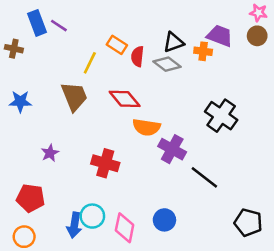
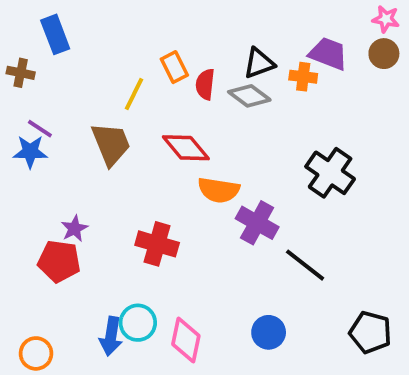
purple line: (59, 26) -> (40, 129), moved
orange rectangle: (117, 45) -> (174, 67), turned 30
red pentagon: (31, 198) -> (59, 261), moved
blue circle: (164, 220) -> (269, 332), moved

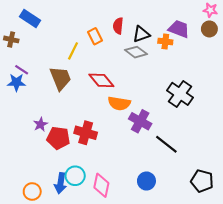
blue rectangle: (55, 34) -> (30, 18), turned -36
red semicircle: (205, 84) -> (118, 26), moved
red pentagon: (59, 261) -> (58, 138), moved
orange circle: (36, 353) -> (32, 191), moved

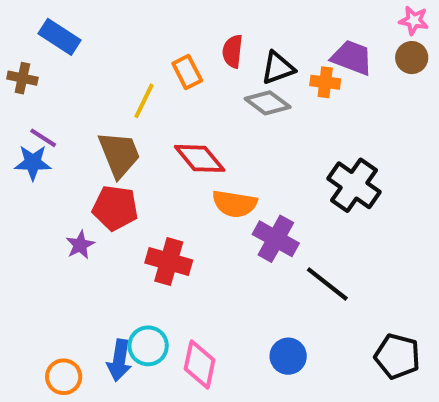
red pentagon: (58, 138) -> (115, 208), moved

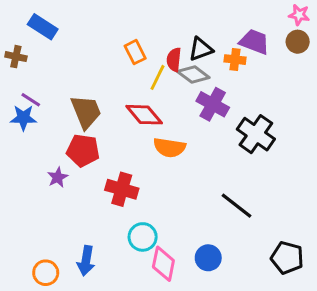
red semicircle: (233, 51) -> (174, 60), moved
yellow line: (144, 101) -> (158, 77), moved
purple cross: (276, 239) -> (213, 104), moved
cyan circle: (148, 346) -> (143, 237), moved
pink diamond: (200, 364) -> (163, 264), moved

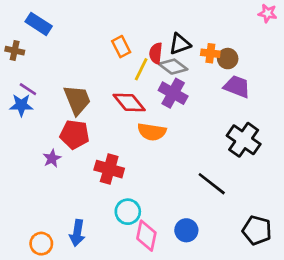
purple trapezoid: (254, 42) -> (237, 87), moved
brown circle: (298, 42) -> (228, 59), moved
purple cross: (213, 104) -> (173, 93), moved
black cross: (256, 134) -> (244, 140), moved

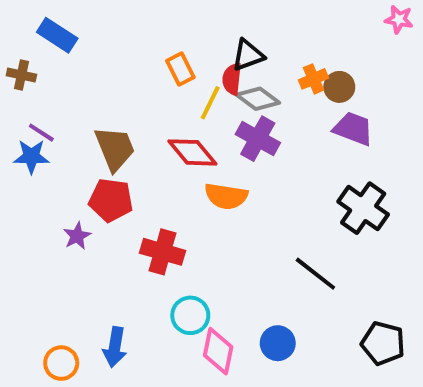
black triangle: (180, 44) -> (248, 55), moved
orange cross: (210, 53) -> (313, 79), turned -30

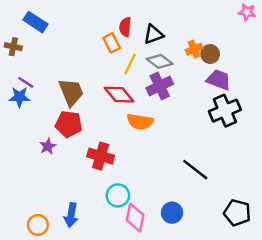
red semicircle: (232, 79) -> (125, 27), moved
purple cross: (258, 139) -> (160, 86), turned 35
black cross: (363, 208) -> (225, 111), moved, turned 32

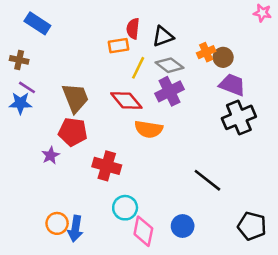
orange rectangle: (112, 43) -> (119, 46), turned -72
brown cross: (13, 47) -> (19, 60), moved
orange circle: (38, 225) -> (57, 223), moved

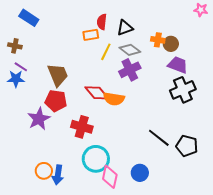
orange cross: (206, 52) -> (158, 40), turned 32
red diamond: (126, 100) -> (97, 93), moved
purple star: (51, 155) -> (39, 119), size x1.6
cyan circle: (125, 208) -> (96, 159), size x1.4
black pentagon: (252, 226) -> (187, 146), moved

